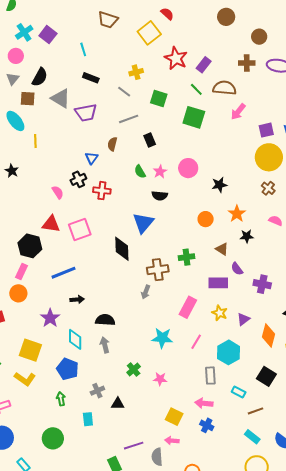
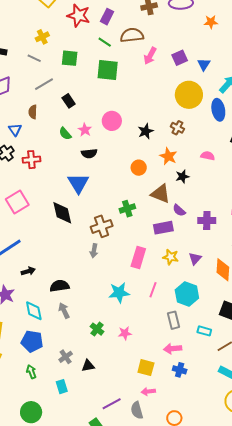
purple square: (266, 130) -> (180, 58), moved
brown cross: (268, 188) -> (177, 128), moved
brown triangle: (222, 249) -> (161, 194), size x1.5

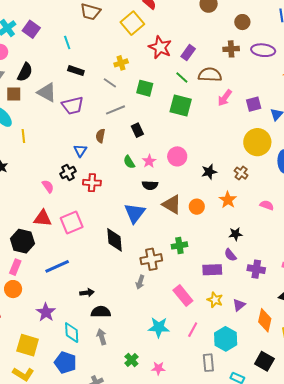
black star: (182, 177) -> (236, 234), moved
brown triangle: (161, 194) -> (172, 204), moved
pink rectangle: (138, 258) -> (183, 296), turned -65
black arrow: (28, 271) -> (87, 293), moved

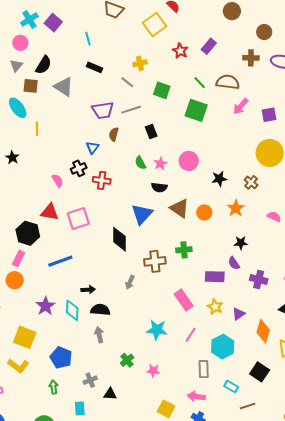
red star: (160, 47) -> (180, 51), size x0.7
purple rectangle: (188, 53) -> (209, 46), moved
purple trapezoid: (73, 106) -> (103, 110), moved
gray arrow: (140, 282) -> (130, 282), moved
cyan diamond: (72, 333) -> (72, 310), moved

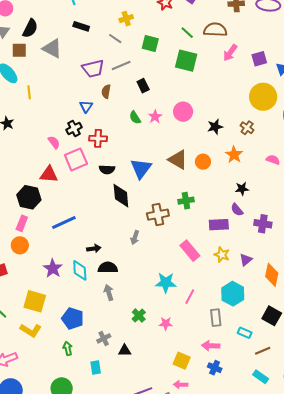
black semicircle: (159, 187) -> (107, 169), moved
pink square: (78, 219) -> (76, 159), moved
pink line: (191, 335) -> (190, 297), moved

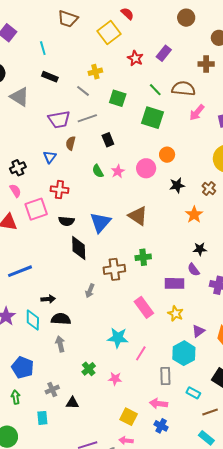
black cross: (74, 128) -> (18, 168), moved
orange circle: (203, 162) -> (167, 155), moved
purple triangle: (246, 260) -> (198, 331), moved

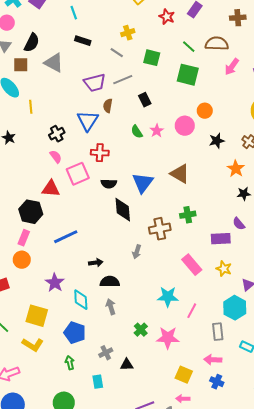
blue triangle: (50, 157) -> (88, 121), size x1.6
black star: (200, 249) -> (244, 194), moved
cyan diamond: (33, 320) -> (81, 300), moved
pink star: (115, 379) -> (168, 338), size x1.6

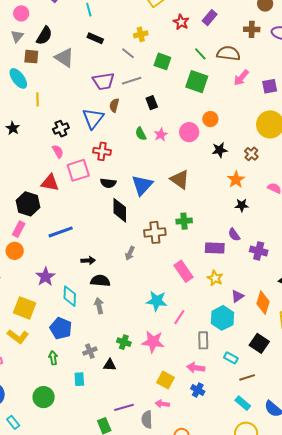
green cross: (141, 330) -> (124, 342), moved, turned -32

